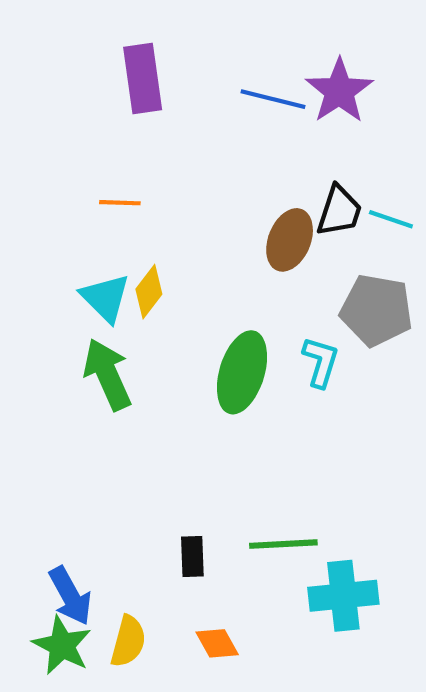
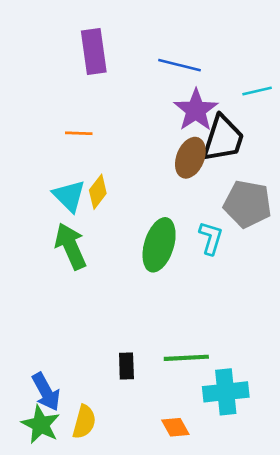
purple star: (339, 91) -> (196, 110), moved
black trapezoid: (339, 211) -> (223, 139), size x1.4
cyan line: (391, 219) -> (257, 91), moved, turned -32
orange diamond: (217, 643) -> (175, 427), moved

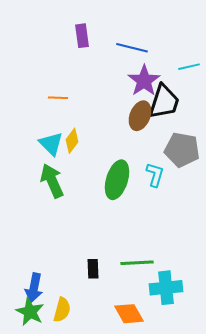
purple rectangle: (94, 51) -> (82, 36), moved, size x0.7
blue arrow: (46, 392) -> (34, 288), turned 40
orange diamond: (175, 427) -> (129, 314), size x1.4

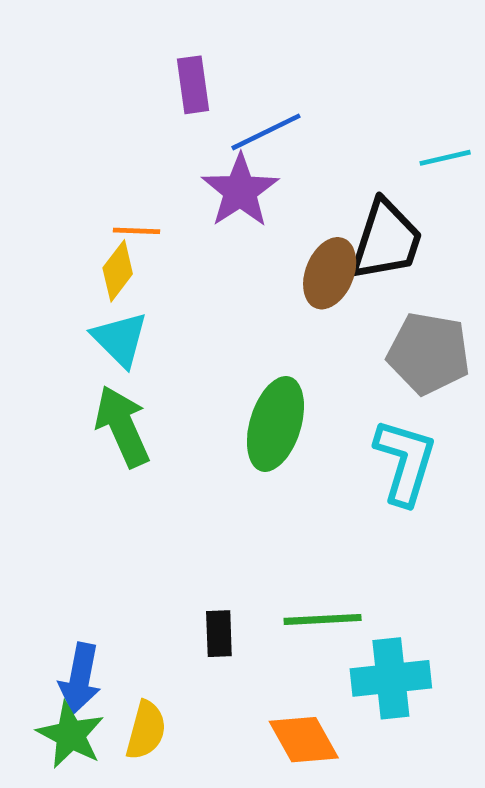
blue line: (132, 48) -> (266, 132), moved, turned -40
purple star: (144, 81) -> (240, 191), moved
yellow diamond: (72, 141) -> (118, 271), moved
cyan L-shape: (155, 175) -> (405, 462), moved, size x1.5

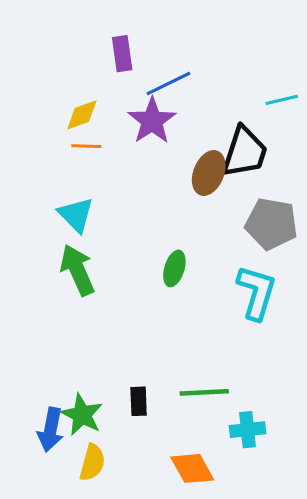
yellow diamond: (118, 271) -> (82, 115), moved, turned 33
green ellipse: (275, 424) -> (174, 268), size x0.6
cyan cross: (391, 678) -> (248, 430), size x0.7
green star: (71, 735) -> (82, 415), moved

